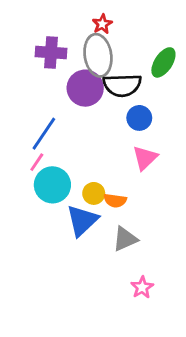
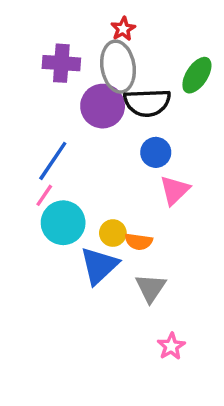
blue circle: (139, 118) -> (156, 152), moved
gray triangle: (125, 239) -> (151, 288), turned -32

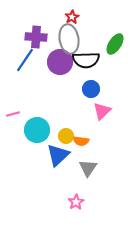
blue line: (53, 161) -> (25, 60), moved
pink line: (44, 195) -> (13, 114), moved, turned 40
pink star: (171, 346) -> (76, 202), moved

